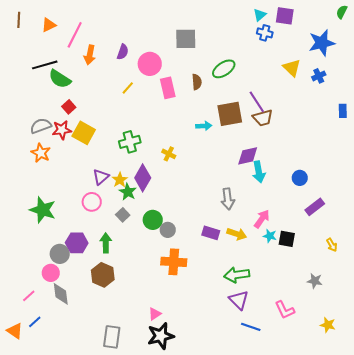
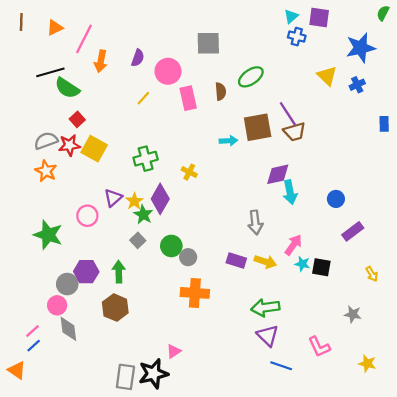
pink circle: (92, 202) -> (87, 216), moved
blue line: (35, 322) -> (34, 346), moved
black star: (161, 336) -> (153, 374), moved

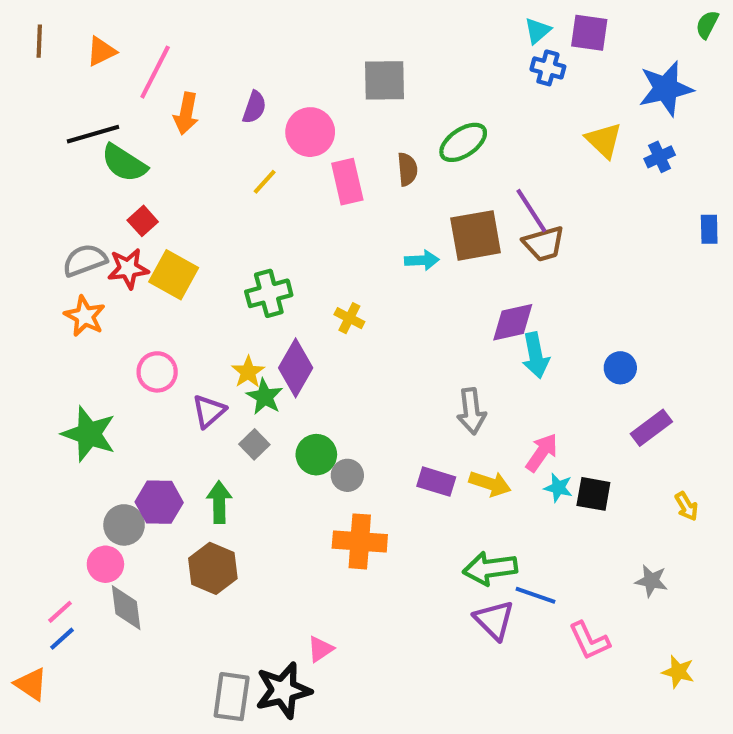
purple triangle: (113, 198) -> (209, 411), moved
pink circle: (87, 216) -> (157, 372), moved
blue line: (281, 366) -> (536, 595), moved

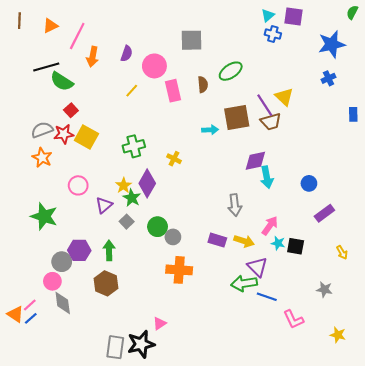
yellow triangle: (604, 140) -> (284, 97), moved
purple triangle: (494, 620) -> (257, 267), moved
orange triangle: (31, 684) -> (15, 314), moved

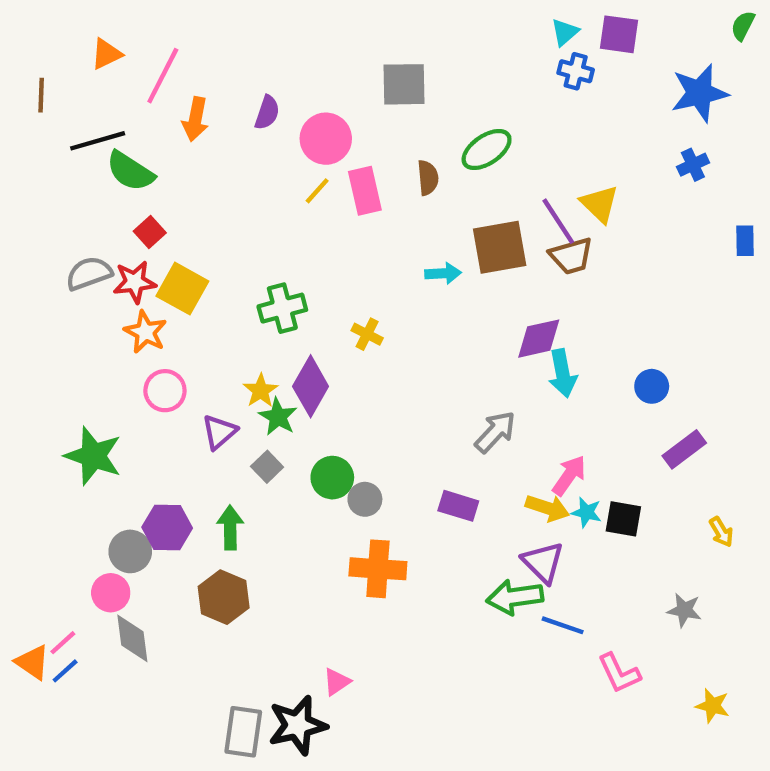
brown line: (19, 21) -> (41, 95), moved
yellow line: (132, 91) -> (317, 191), moved
orange star: (42, 158) -> (145, 332), moved
gray arrow: (235, 205) -> (495, 432), turned -130
yellow arrow: (244, 241) -> (547, 508), moved

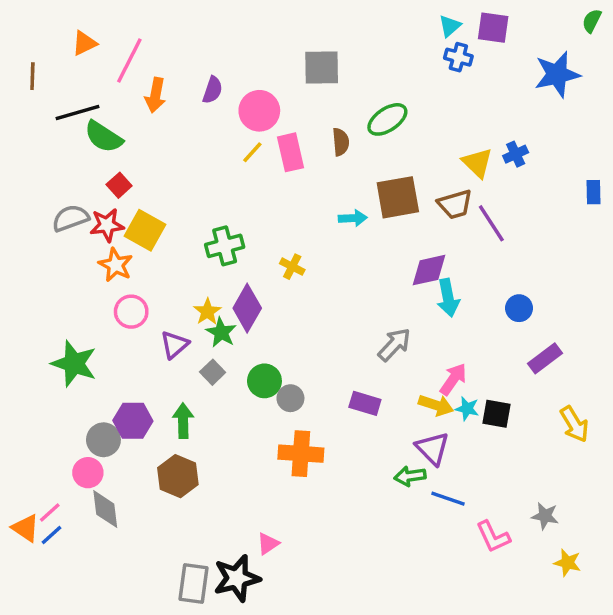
blue cross: (693, 165) -> (516, 154), moved
purple line: (558, 221) -> (491, 223), moved
yellow arrow: (721, 532) -> (574, 424), size x1.5
green arrow: (515, 597) -> (410, 476), size x0.7
gray star: (684, 610) -> (545, 516), moved

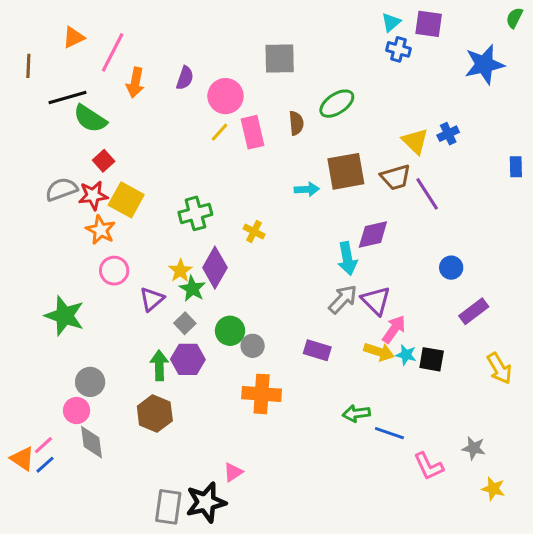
cyan arrow: (448, 298) -> (347, 259), moved
purple hexagon: (133, 421) -> (188, 359), moved
purple triangle: (432, 448) -> (376, 301), moved

